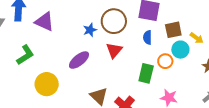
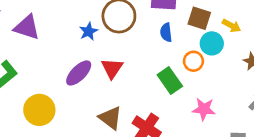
brown square: (173, 30) -> (199, 18), turned 36
red triangle: (114, 50) -> (112, 68), moved
green rectangle: (146, 73) -> (170, 80), turned -42

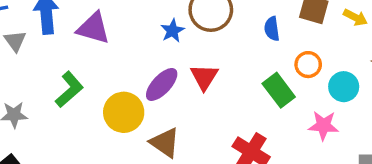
cyan circle: (212, 43) -> (344, 87), moved
yellow circle: (39, 110) -> (124, 112), moved
brown triangle: (110, 118) -> (165, 143), moved

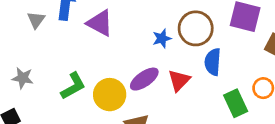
blue semicircle: (272, 29) -> (213, 62), moved, size x1.4
green L-shape: (69, 89) -> (73, 86), moved

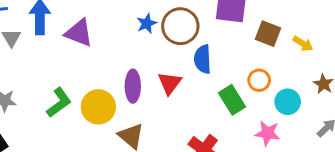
blue star: (162, 38) -> (147, 24), moved
purple ellipse: (144, 79) -> (133, 86), turned -48

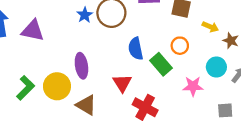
yellow arrow: (303, 44) -> (210, 27), moved
blue semicircle: (203, 59) -> (136, 49), moved
red triangle: (170, 83) -> (122, 83), moved
cyan circle: (288, 102) -> (216, 67), moved

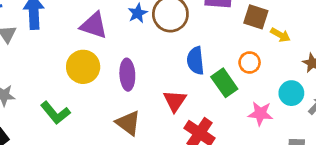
yellow arrow: (210, 27) -> (280, 35), moved
purple triangle: (33, 31) -> (94, 25), moved
yellow circle: (57, 86) -> (83, 67), moved
green L-shape: (26, 88) -> (55, 113), moved, turned 90

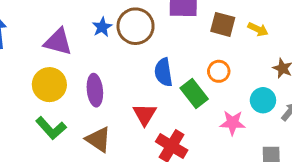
yellow arrow: (280, 35) -> (258, 29), moved
green L-shape: (55, 113) -> (51, 128), moved

